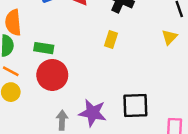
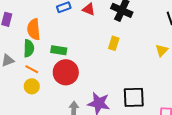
yellow triangle: (170, 37) -> (162, 50), moved

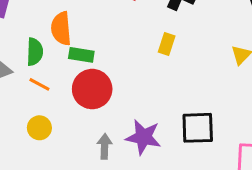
orange semicircle: (34, 29) -> (61, 29), moved
yellow circle: (32, 86) -> (39, 128), moved

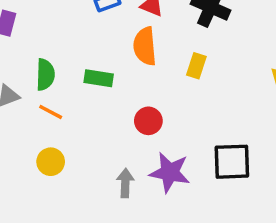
orange semicircle: (61, 29) -> (145, 46), moved
red circle: (92, 89) -> (148, 121), moved, size x0.6

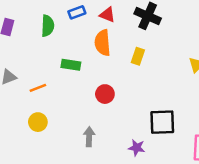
green semicircle: (45, 75) -> (48, 26), moved
orange line: (51, 112) -> (38, 88), turned -49
purple star: (170, 172) -> (137, 148), moved, size x0.6

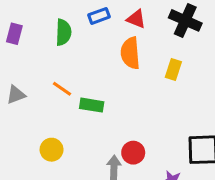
green rectangle: (71, 65) -> (92, 105), moved
orange line: (38, 88) -> (62, 89), moved, turned 56
red circle: (105, 94) -> (133, 153), moved

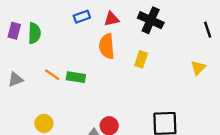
red triangle: (136, 19) -> (112, 19), turned -35
green semicircle: (63, 32) -> (34, 33), moved
green rectangle: (92, 105) -> (76, 77), moved

